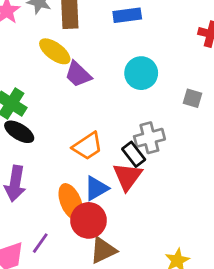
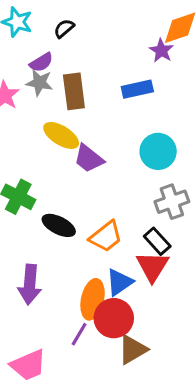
black ellipse: (19, 132) -> (59, 225), moved
gray cross: (149, 138) -> (172, 202), moved
orange ellipse: (71, 202) -> (93, 299), turned 40
purple line: (40, 243) -> (79, 334), moved

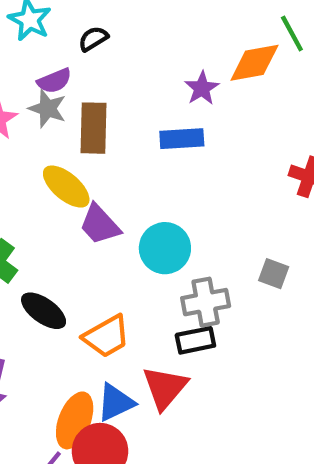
purple star: (161, 51) -> (202, 88), moved
cyan circle: (158, 151) -> (165, 248), moved
black rectangle: (157, 241) -> (195, 340), moved, turned -68

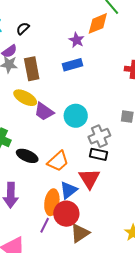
black rectangle: (195, 340) -> (98, 154), turned 36

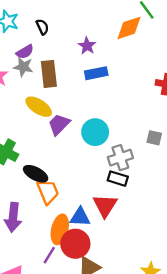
black semicircle: (23, 28) -> (42, 27), turned 104
purple star: (77, 40) -> (87, 46), moved
purple trapezoid: (44, 112) -> (59, 124), turned 95
orange trapezoid: (58, 161) -> (48, 192), moved, turned -75
blue triangle: (69, 190) -> (80, 217), turned 36

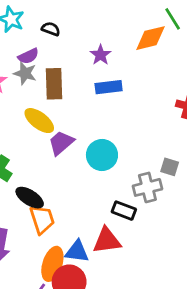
black semicircle: (42, 27) -> (51, 29), turned -49
gray cross: (120, 158) -> (147, 187), moved
red triangle: (105, 206) -> (107, 241), turned 45

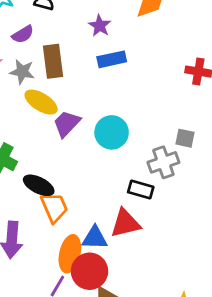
gray star: (25, 73) -> (22, 72), moved

